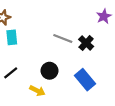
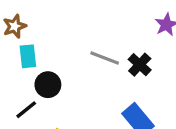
black circle: (50, 71) -> (48, 85), moved

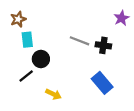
black cross: (140, 65) -> (103, 45), turned -35

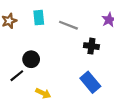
cyan rectangle: (27, 40) -> (39, 18), moved
gray line: (80, 41) -> (68, 25), moved

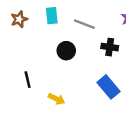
black circle: (31, 59) -> (66, 51), moved
black line: (17, 76) -> (28, 80), turned -64

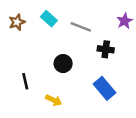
cyan rectangle: (52, 16) -> (49, 19), turned -42
black circle: (66, 51) -> (63, 64), moved

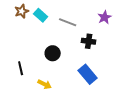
brown star: (17, 22) -> (22, 11), moved

